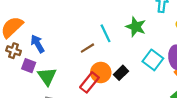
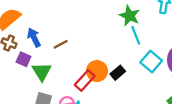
green star: (136, 27) -> (130, 16), moved
cyan line: (105, 33) -> (136, 35), moved
brown line: (87, 48) -> (61, 44), moved

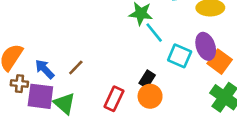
purple square: (23, 59) -> (40, 96), size x1.6
orange circle: (97, 71) -> (150, 96), moved

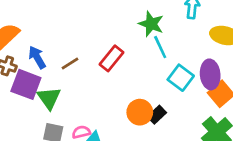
black rectangle: (147, 79) -> (157, 115), moved
red rectangle: (114, 99) -> (112, 58), moved

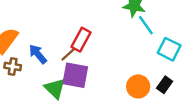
red rectangle: (112, 58) -> (81, 40), moved
purple square: (26, 84) -> (75, 75), moved
black rectangle: (157, 115) -> (165, 85), moved

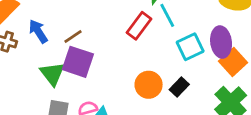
red rectangle: (81, 40) -> (139, 26), moved
cyan square: (169, 49) -> (190, 47), turned 30

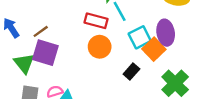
red rectangle: (139, 26) -> (96, 21), turned 70
orange square: (233, 62) -> (154, 49), moved
orange circle: (149, 85) -> (100, 47), moved

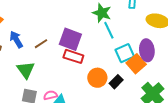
red rectangle: (96, 21) -> (73, 56), moved
orange circle: (100, 47) -> (97, 78), moved
purple square: (45, 53) -> (70, 39), moved

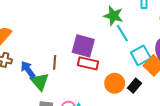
blue arrow: (16, 39) -> (28, 70), moved
brown line: (41, 44) -> (55, 62), moved, turned -48

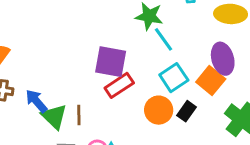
cyan square: (141, 55) -> (174, 78), moved
brown line: (55, 62) -> (79, 115), moved
red rectangle: (88, 63) -> (119, 85), turned -42

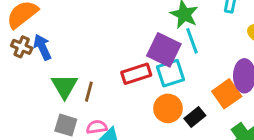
purple square: (111, 62) -> (164, 50), moved
cyan square: (174, 78) -> (171, 73), moved
blue arrow: (36, 101) -> (42, 47), moved

